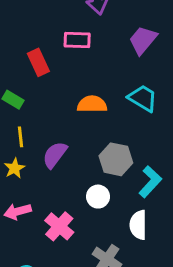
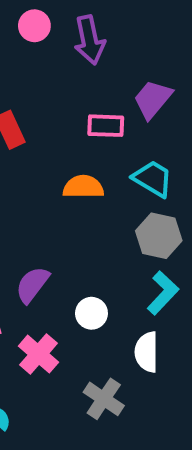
pink rectangle: (77, 40) -> (106, 126), moved
purple semicircle: (55, 155) -> (32, 285), moved
gray hexagon: (116, 159) -> (159, 236), moved

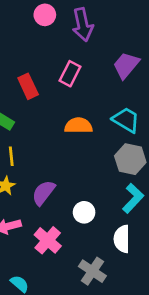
pink rectangle: (106, 126) -> (70, 74), moved, turned -65

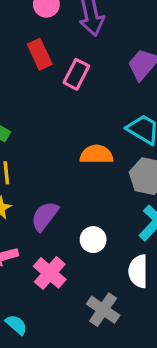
red rectangle: (28, 86) -> (40, 54), moved
orange semicircle: (78, 126) -> (96, 154), moved

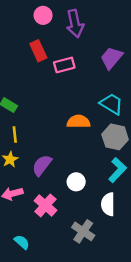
pink rectangle: (76, 74) -> (64, 65), turned 48

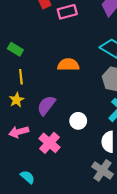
orange semicircle: (78, 122) -> (68, 65), moved
gray cross: (83, 231) -> (102, 170), moved

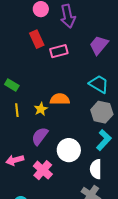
yellow star: (17, 100) -> (41, 109), moved
white circle: (78, 121) -> (69, 150), size x1.5

